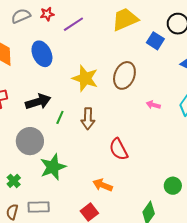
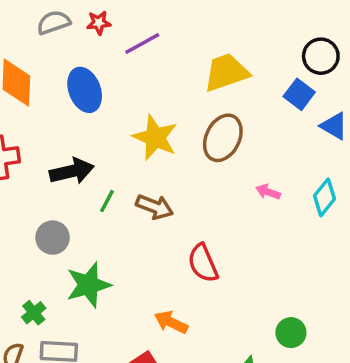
yellow trapezoid: (125, 19) -> (226, 72), moved
blue square: (155, 41) -> (299, 94), moved
brown arrow: (88, 119) -> (155, 207), turned -75
gray circle: (30, 141) -> (53, 238), size x0.7
green cross: (14, 181) -> (34, 313), moved

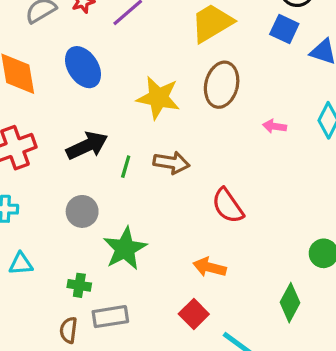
green cross: (34, 313) -> (79, 285), turned -30

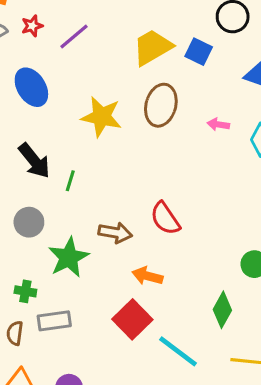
blue square: (284, 29) -> (199, 52), moved
pink arrow: (275, 126) -> (218, 124), moved
black arrow: (87, 146) -> (34, 161), turned 75
brown arrow: (171, 163) -> (115, 233), moved
red square: (194, 314) -> (132, 319), size x1.4

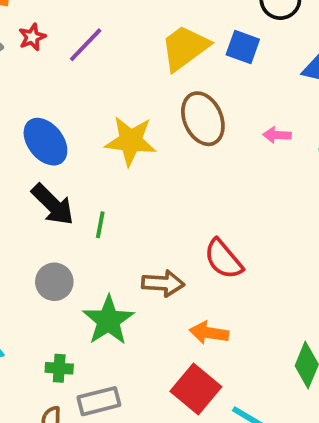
blue ellipse: (31, 87) -> (45, 142), moved
brown ellipse: (161, 105) -> (203, 119), turned -33

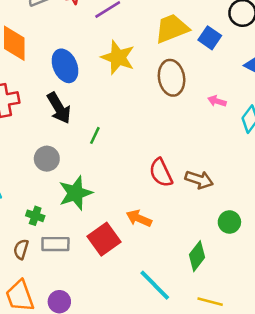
yellow star: (131, 141) -> (118, 57), moved
green line: (100, 225) -> (95, 135), moved
brown arrow: (163, 283) -> (199, 180), moved
red square: (196, 389) -> (104, 239), moved

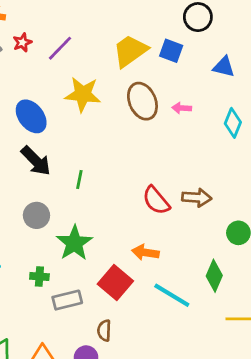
pink arrow: (217, 101) -> (182, 108), moved
brown semicircle: (21, 249) -> (104, 330), moved
cyan line: (155, 285) -> (172, 295), moved

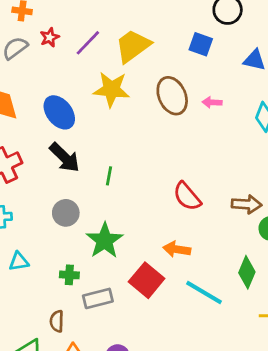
yellow trapezoid: (130, 51) -> (133, 46), moved
brown arrow: (197, 198) -> (247, 204), moved
brown semicircle: (104, 330) -> (57, 321), moved

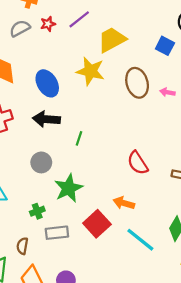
purple line: (88, 43) -> (79, 19), moved
black arrow: (65, 157) -> (46, 119), turned 132
green cross: (69, 275) -> (37, 211), turned -32

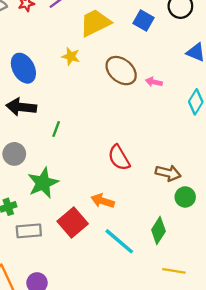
blue square: (165, 46) -> (144, 20), moved
yellow star: (90, 71) -> (71, 56), size x0.6
brown ellipse: (137, 83) -> (121, 71), turned -36

